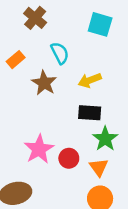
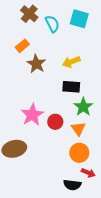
cyan semicircle: (60, 53) -> (52, 24), moved
orange rectangle: (16, 60) -> (22, 46), moved

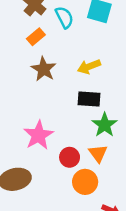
orange rectangle: (22, 46) -> (36, 37), moved
red circle: (55, 122) -> (70, 157), moved
orange circle: (79, 153) -> (85, 182), moved

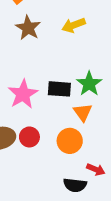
black rectangle: (89, 99) -> (59, 89), moved
red circle: (70, 157) -> (29, 137), moved

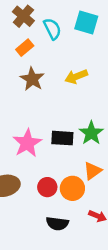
orange triangle: (83, 112) -> (93, 171), moved, turned 30
red circle: (29, 137) -> (47, 187), moved
black semicircle: (75, 185) -> (57, 224), moved

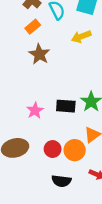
yellow arrow: (76, 77) -> (81, 37), moved
pink star: (27, 143) -> (35, 110), size x0.7

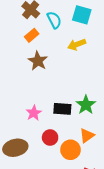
red circle: (53, 149) -> (50, 138), moved

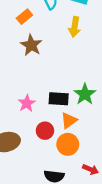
yellow arrow: (77, 45) -> (75, 27), turned -60
orange triangle: (87, 135) -> (69, 120), moved

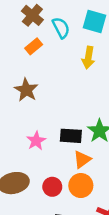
brown star: (31, 45) -> (26, 90), moved
red circle: (45, 131) -> (52, 187), moved

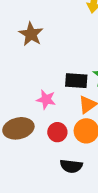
pink star: (36, 141) -> (46, 99), moved, turned -30

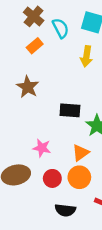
black rectangle: (76, 81) -> (70, 110), moved

